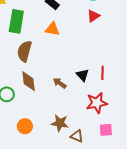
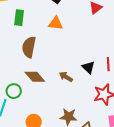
green rectangle: (16, 21) -> (19, 18), size x0.7
brown diamond: (29, 81) -> (35, 77), turned -30

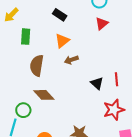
orange triangle: (56, 23) -> (62, 41), turned -42
brown arrow: (66, 77) -> (71, 60), moved, turned -48

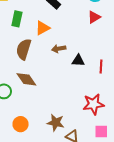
orange triangle: (62, 41) -> (43, 28), moved
red line: (117, 79) -> (101, 66), moved
black triangle: (97, 83) -> (78, 60), moved, turned -48

